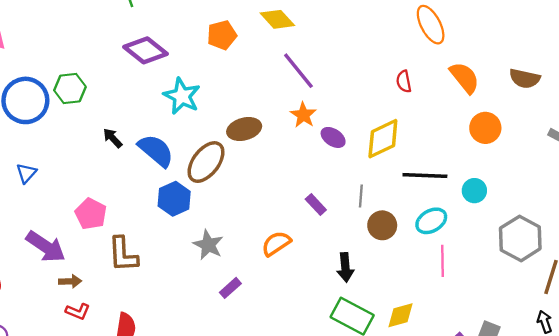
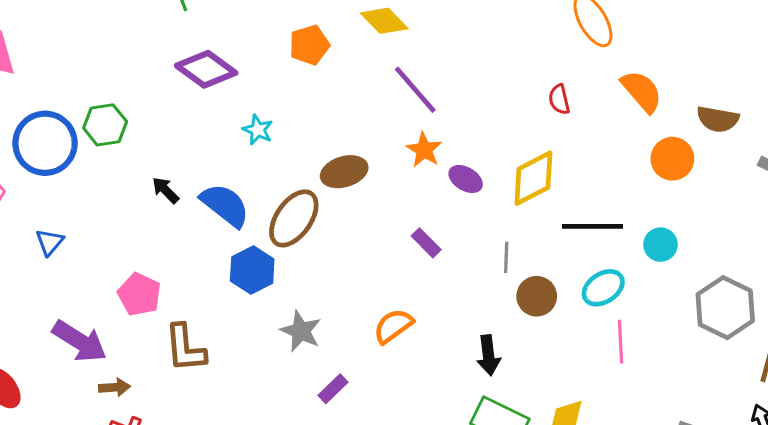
brown semicircle: (525, 79) -> (718, 119), moved
cyan star: (182, 96) -> (258, 130), size x0.6
purple rectangle: (316, 205) -> (426, 243), moved

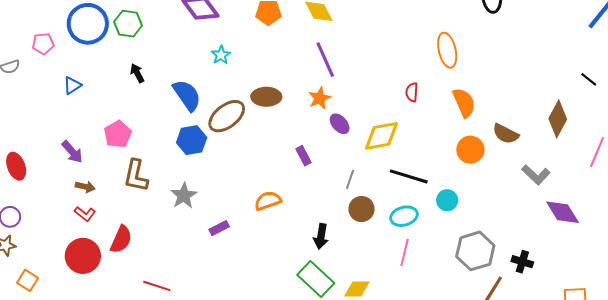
black arrow: (166, 190) -> (137, 73), moved
gray star: (301, 331) -> (184, 196), moved
purple arrow: (80, 341) -> (72, 152), size x0.7

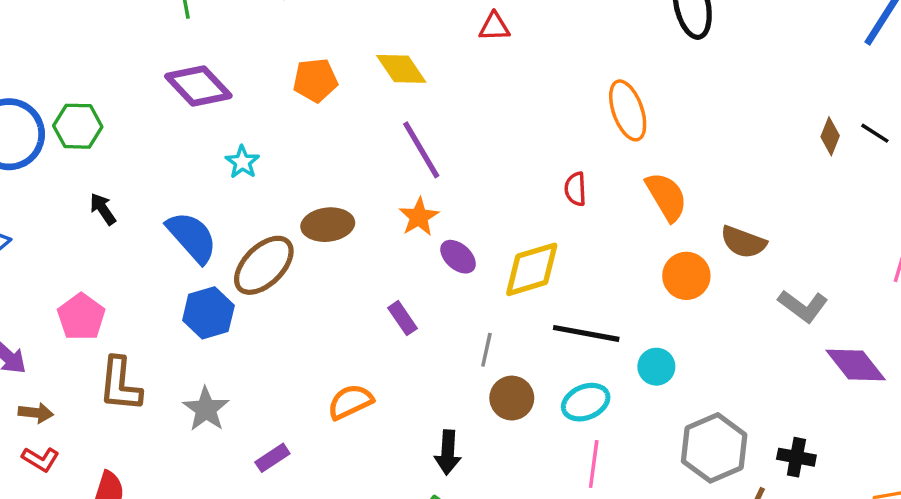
brown diamond: (558, 119) -> (830, 136), moved, size x0.6

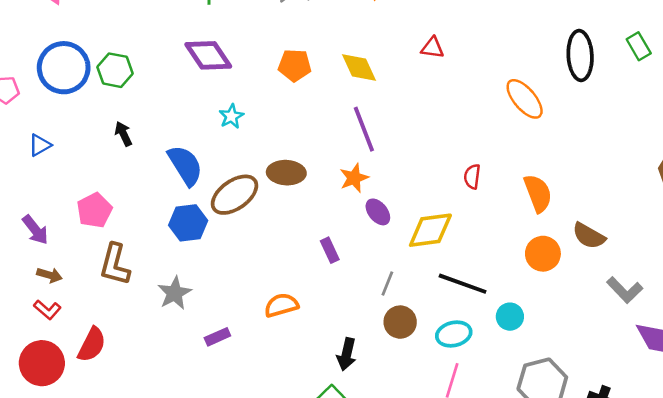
orange ellipse: (628, 110) -> (525, 99), moved, turned -30

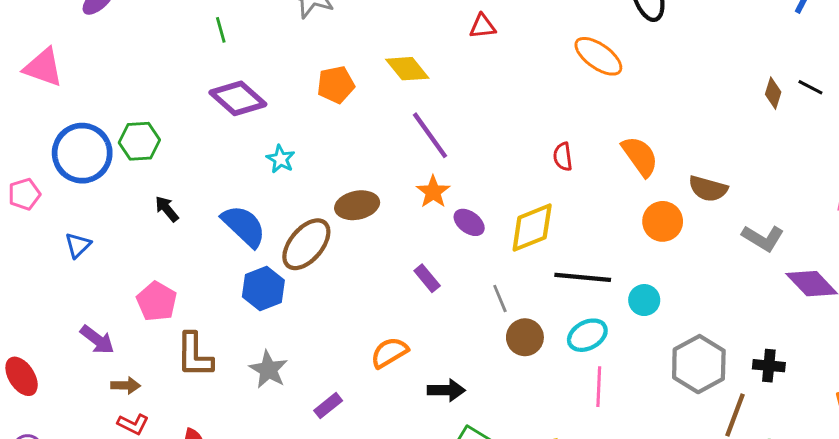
gray line: (387, 284) -> (500, 299), turned -30
black arrow: (347, 354) -> (446, 390), moved, turned -88

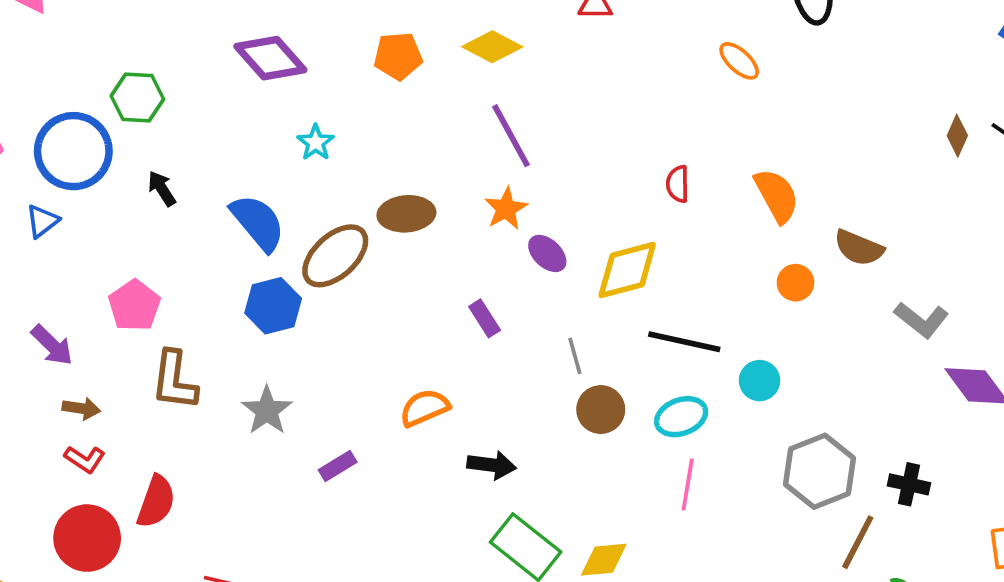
orange ellipse: (598, 56) -> (739, 61), size x0.7
yellow diamond: (407, 69) -> (492, 47), turned -30
blue circle: (82, 153) -> (73, 151), moved
orange circle: (663, 221) -> (795, 283), size x0.7

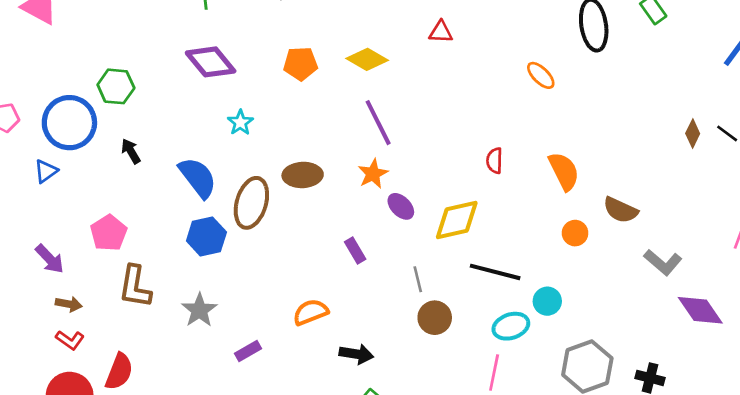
brown ellipse: (335, 256) -> (251, 203), turned -33
cyan ellipse: (681, 417) -> (511, 326), moved

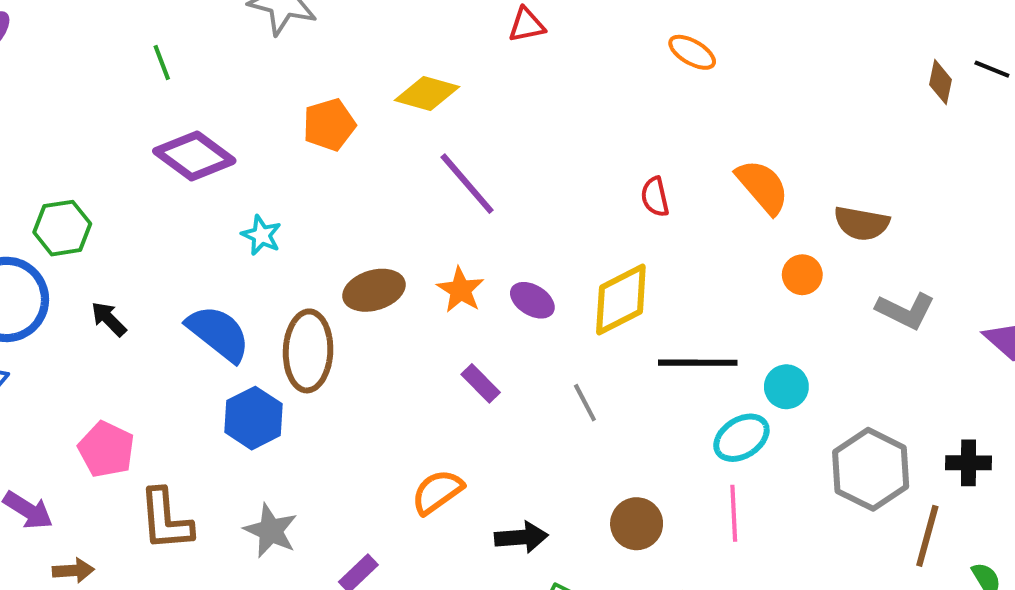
orange star: (373, 174) -> (460, 290), moved
gray L-shape: (663, 262) -> (905, 311), moved
brown circle: (435, 318) -> (637, 524), moved

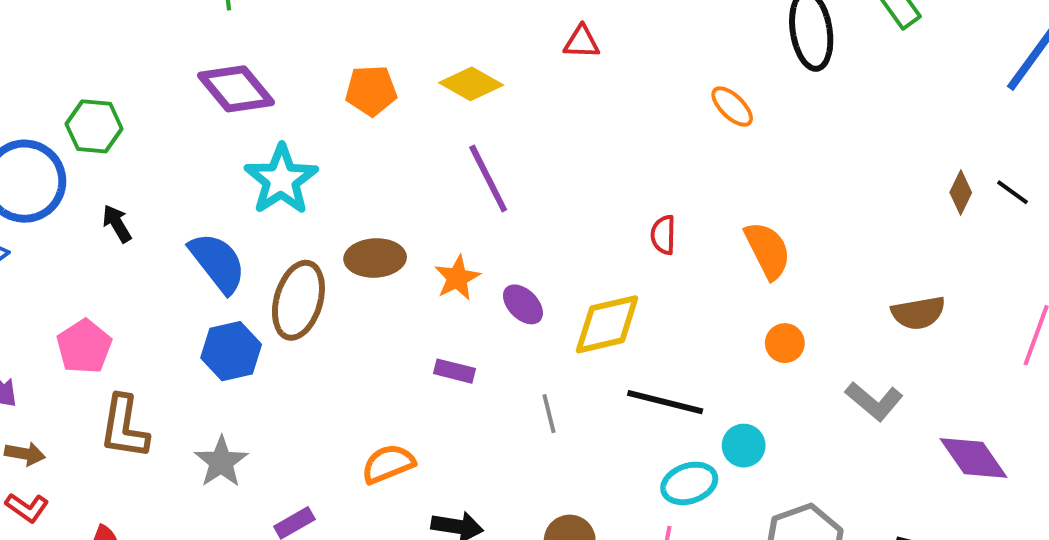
brown semicircle: (862, 223) -> (918, 313), moved, turned -34
cyan star: (261, 235) -> (281, 180), size x1.8
purple rectangle: (481, 383) -> (455, 371), turned -45

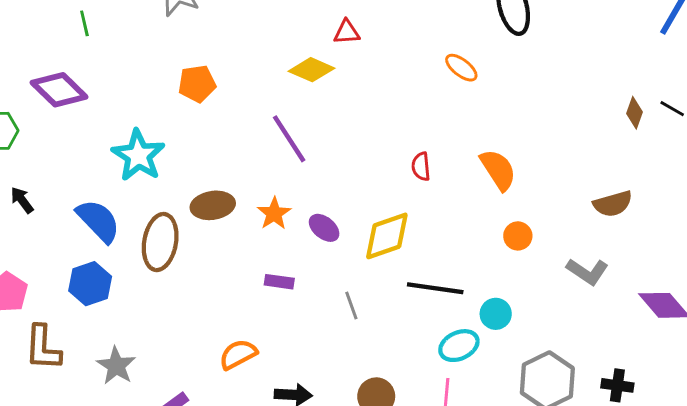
yellow diamond: (471, 84) -> (312, 70), moved
purple diamond: (236, 89) -> (59, 90), moved
blue hexagon: (231, 351) -> (90, 284), moved

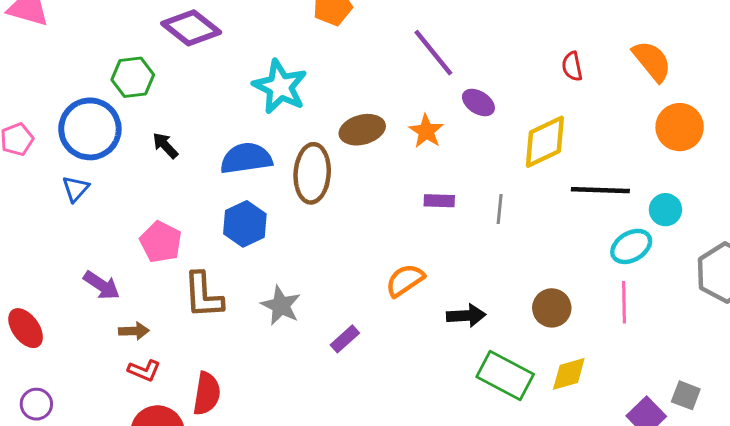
blue semicircle: (98, 221) -> (246, 158), turned -48
purple ellipse: (324, 228) -> (478, 103), moved
orange circle: (518, 236) -> (680, 127), size x1.6
gray line: (351, 306) -> (500, 209), moved, turned 32

